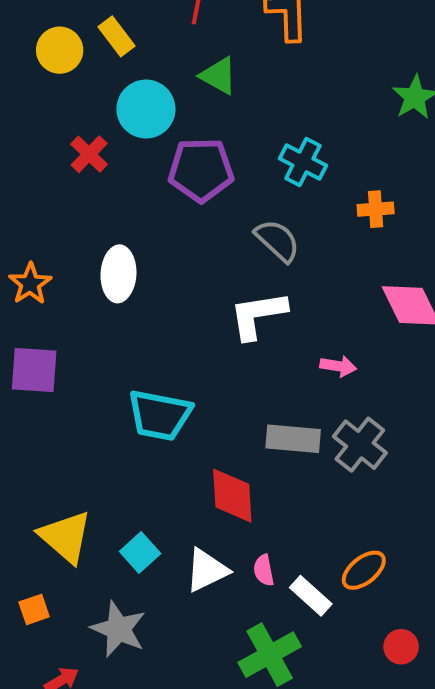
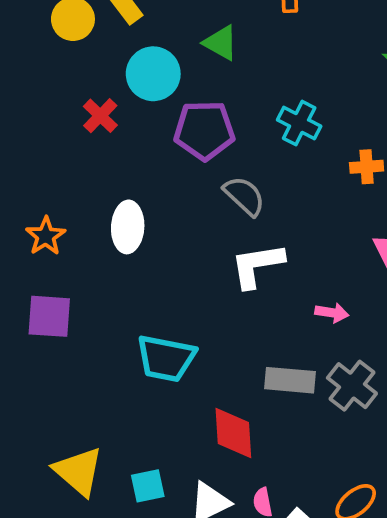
gray semicircle: (277, 241) -> (244, 196), moved
cyan square: (140, 553) -> (148, 486), turned 30

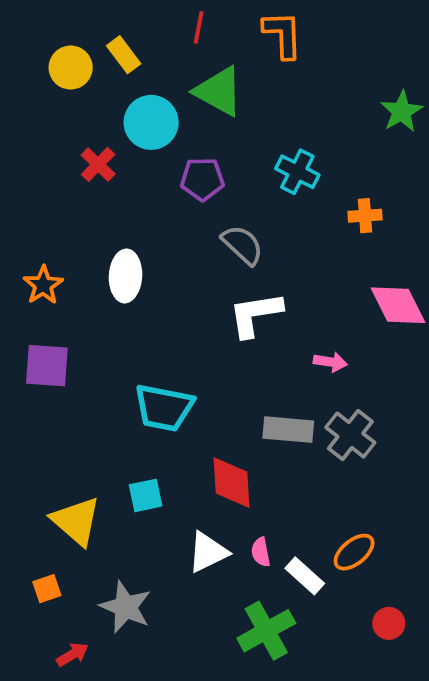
green triangle: (221, 43) -> (219, 91), size x1.4
purple pentagon: (204, 130) -> (202, 179), size x0.7
cyan square: (148, 486) -> (146, 495), moved

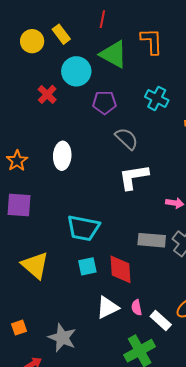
orange L-shape: (283, 35) -> (152, 41), moved
cyan square: (146, 495) -> (87, 266), moved
yellow triangle: (76, 521) -> (35, 265), moved

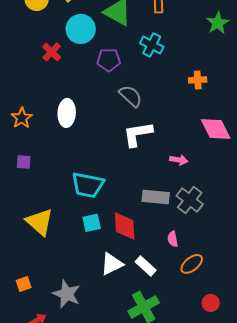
cyan cross: (157, 98) -> (152, 45), moved
purple square: (19, 205) -> (24, 162), size x0.6
pink semicircle: (137, 307) -> (173, 239), moved
white rectangle: (161, 321) -> (146, 266), moved

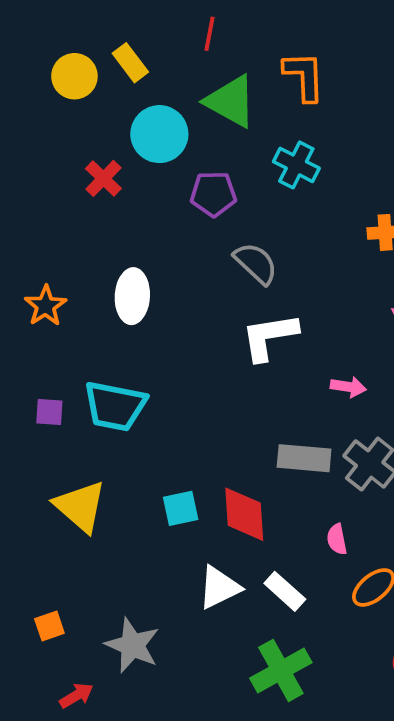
purple square: (24, 162) -> (49, 412), moved
cyan trapezoid: (88, 185) -> (115, 406), moved

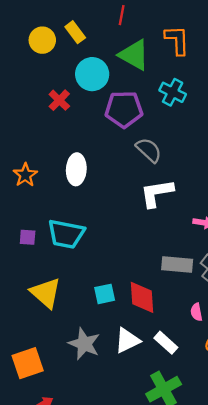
purple pentagon: (213, 194) -> (124, 109), size x1.4
orange square: (49, 626) -> (28, 363), size x1.8
gray star: (132, 645) -> (84, 344), moved

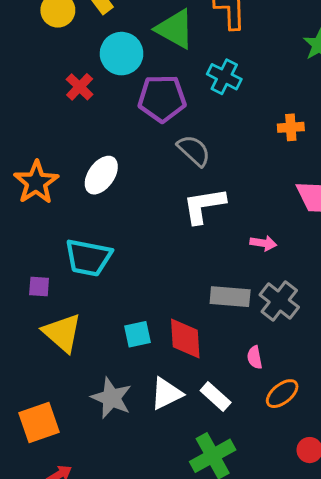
white ellipse: (76, 169) -> (101, 175), turned 32
orange star: (25, 175) -> (36, 182), size x1.4
purple square: (28, 237) -> (39, 287), moved

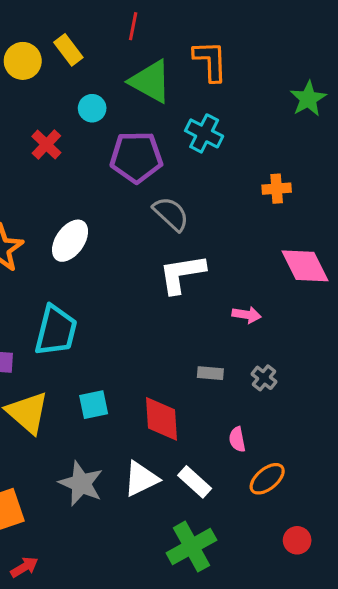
cyan circle: (122, 54) -> (92, 108), size x0.6
cyan trapezoid: (88, 258) -> (56, 331), turned -87
gray rectangle: (230, 297) -> (210, 373), size x0.6
gray cross: (279, 301) -> (264, 378), size x0.6
cyan square: (137, 334) -> (94, 405), moved

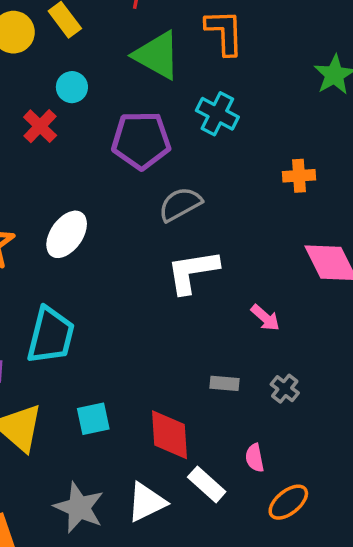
cyan circle: (92, 108) -> (72, 87), moved
gray semicircle: (171, 214) -> (180, 204), turned -72
pink arrow: (247, 315) -> (265, 318), turned 32
white rectangle: (195, 482) -> (207, 484), moved

